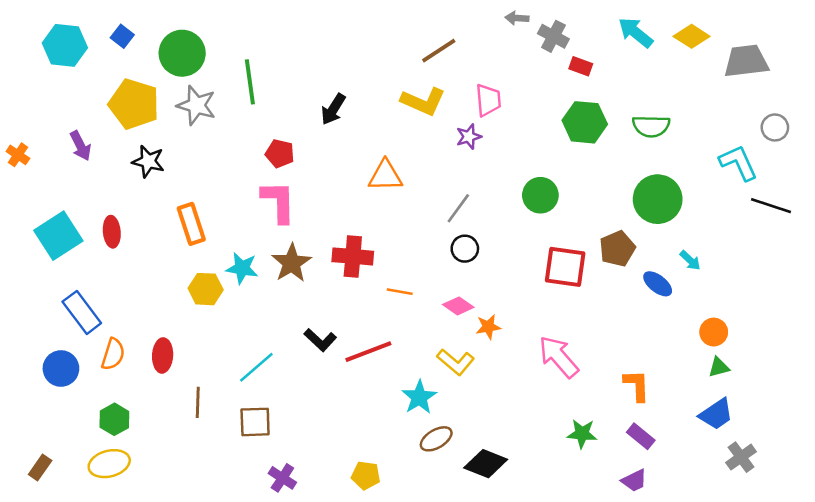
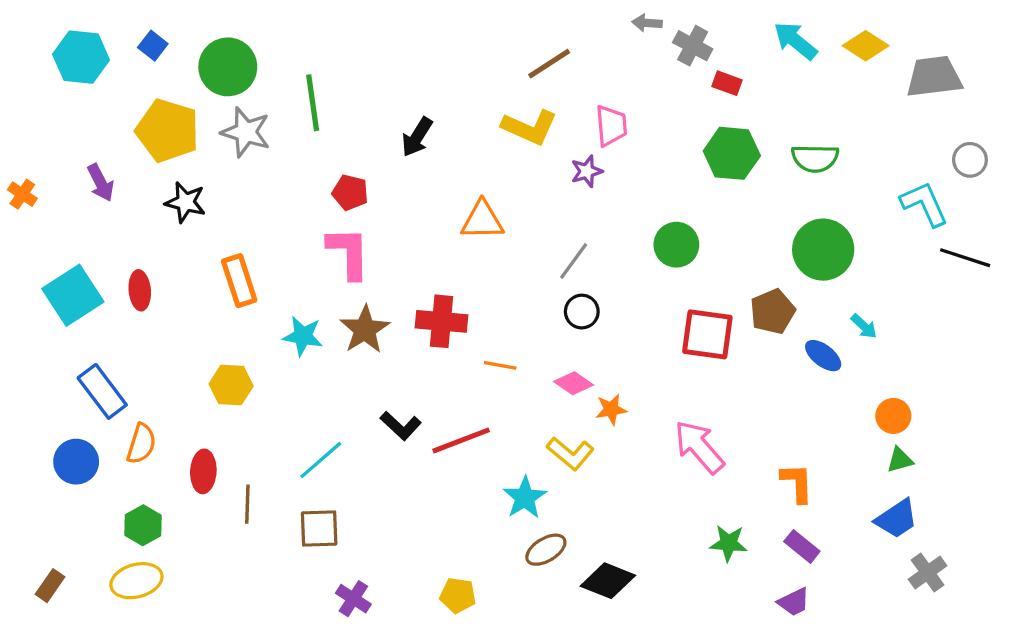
yellow hexagon: (206, 289) -> (231, 385), moved
red ellipse: (163, 355) -> (203, 471), moved

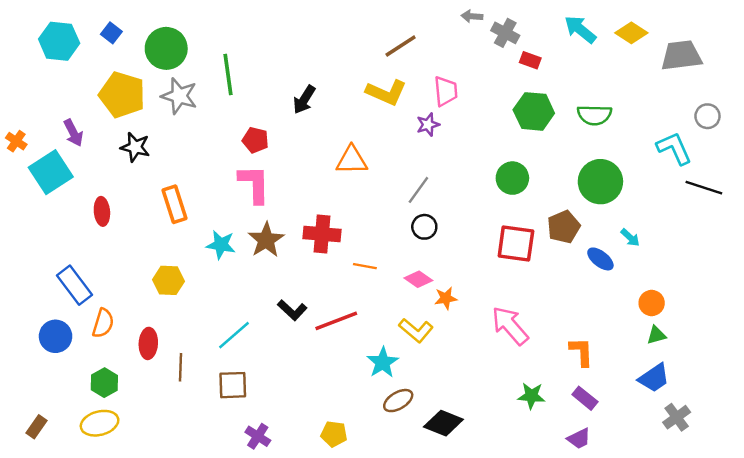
green circle: (676, 245) -> (512, 178), moved
cyan square: (73, 295) -> (51, 172), moved

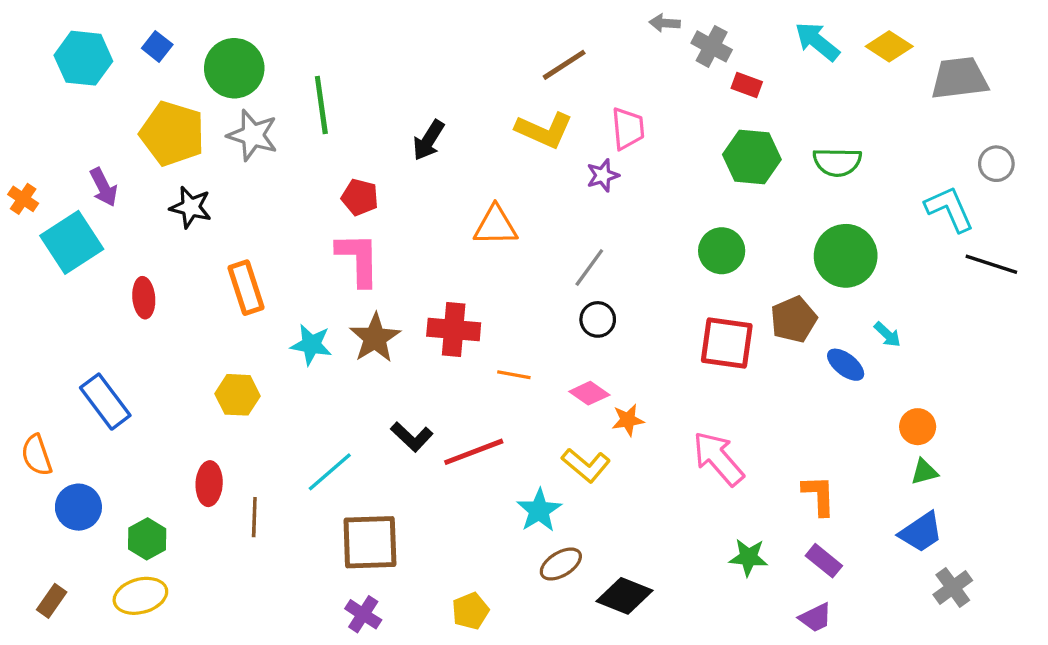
orange semicircle: (103, 323) -> (37, 455), moved, turned 144
blue circle: (56, 336) -> (78, 507), moved
brown square: (233, 385) -> (370, 542), moved, size x1.4
yellow pentagon: (334, 434) -> (470, 611), turned -30

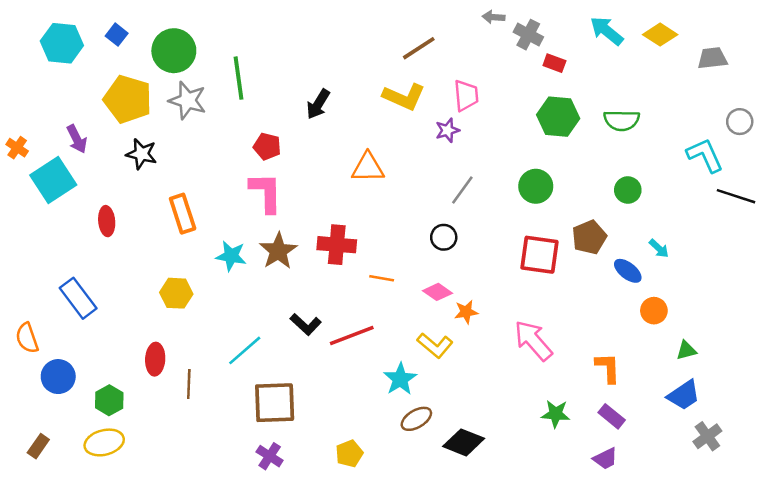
gray trapezoid: (960, 78) -> (712, 58), size x0.7
green circle: (846, 256) -> (628, 190), size x0.6
gray line: (589, 268) -> (462, 190), moved
orange circle: (918, 427) -> (654, 311), moved

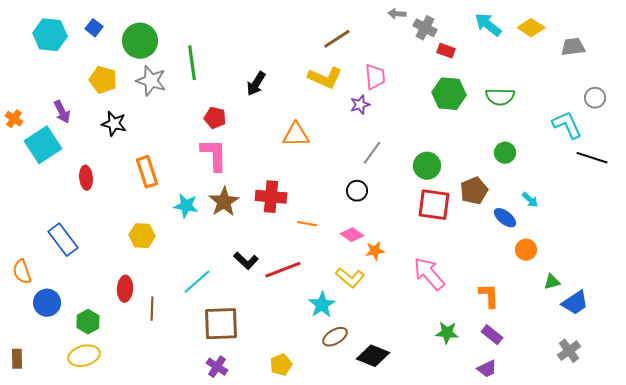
yellow pentagon: (128, 99) -> (103, 80), size x0.7
green circle: (536, 186) -> (427, 166), moved
blue trapezoid: (684, 395) -> (575, 303), moved
brown rectangle: (38, 446) -> (17, 359), moved, turned -36

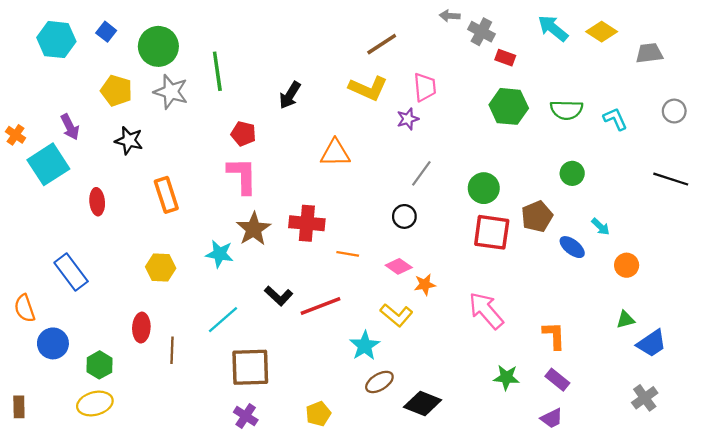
cyan L-shape: (567, 125) -> (615, 119), moved, size x0.7
cyan star: (186, 206) -> (220, 254), moved
orange circle: (526, 250) -> (627, 265), moved

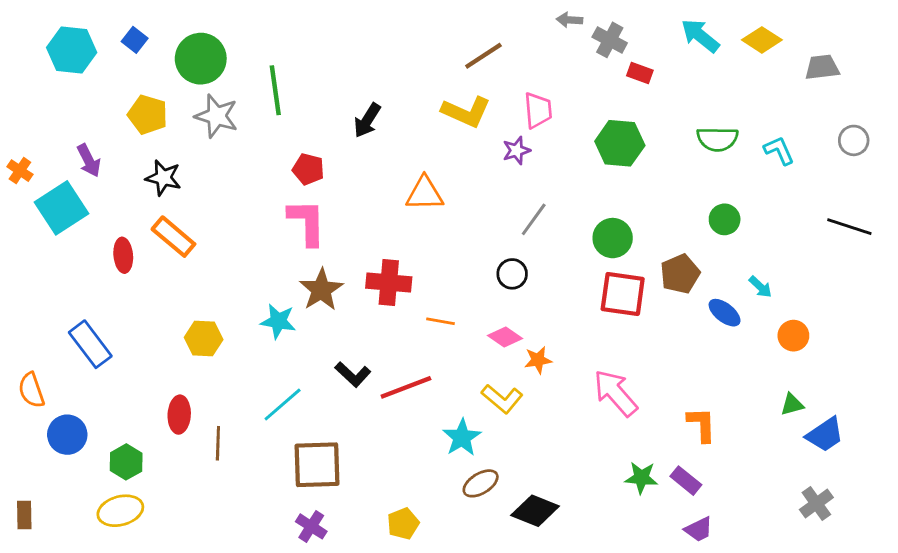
green hexagon: (509, 106) -> (620, 143), moved
orange rectangle: (166, 195) -> (173, 237), moved, turned -32
purple rectangle: (557, 380) -> (686, 481), moved

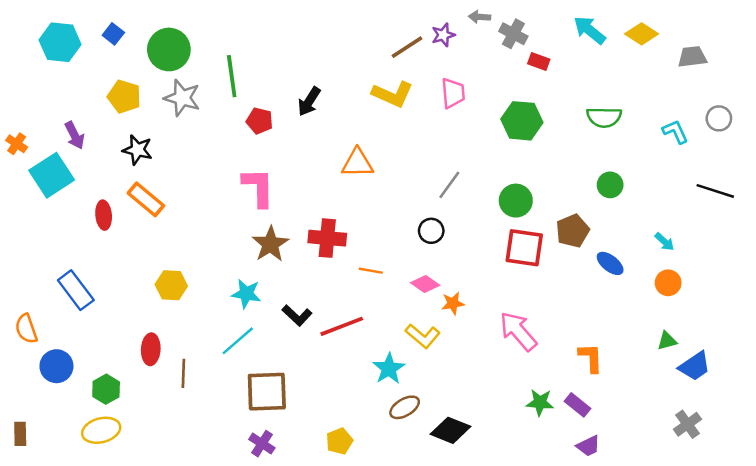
purple star: (516, 150) -> (443, 35), moved
cyan L-shape: (779, 150) -> (675, 132), moved
red pentagon: (308, 169) -> (260, 121), moved
cyan arrow: (760, 287) -> (664, 242), moved
cyan star: (278, 321) -> (246, 294), moved

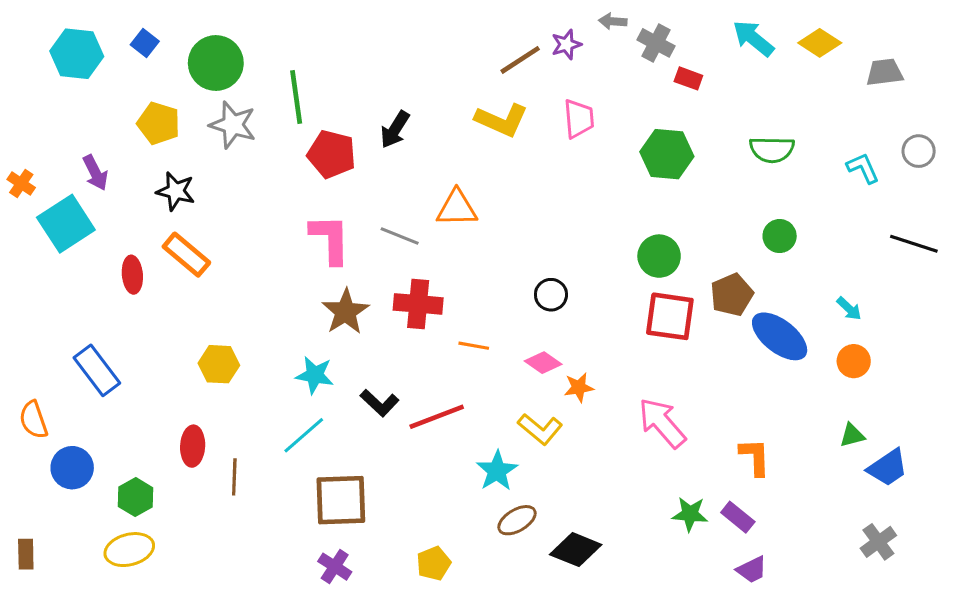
red pentagon: (260, 121) -> (332, 154), size x1.4
gray line: (449, 185) -> (400, 236), moved, turned 76
blue ellipse: (610, 263) -> (780, 336), size x1.6

